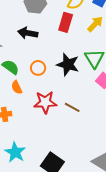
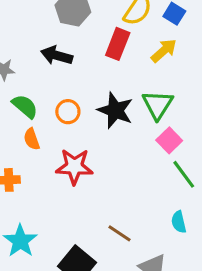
brown line: (72, 107) -> (119, 233), moved

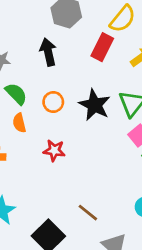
black arrow: (57, 55) -> (48, 52), turned 56
red star: (74, 167) -> (54, 150), size x0.7

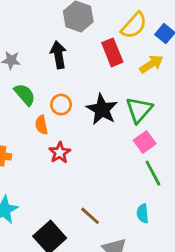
red rectangle: (102, 47) -> (112, 52), turned -52
orange semicircle: (19, 123) -> (41, 125), moved
red star: (54, 150) -> (60, 153), turned 30

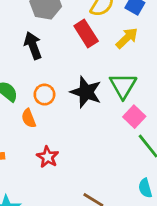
red star: (60, 153) -> (48, 157), moved

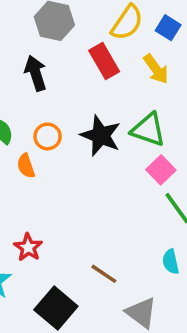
yellow arrow: (127, 38) -> (156, 69), turned 95
green triangle: (123, 86) -> (148, 130), turned -44
red star: (48, 157) -> (28, 247), moved

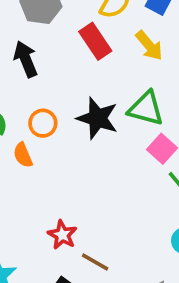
red star: (28, 247) -> (62, 235), moved
brown line: (104, 274) -> (95, 262), moved

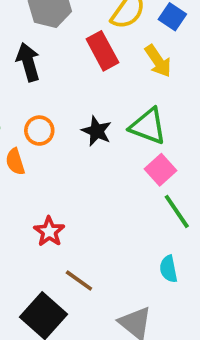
black star: (97, 118) -> (97, 131), size x0.7
red star: (62, 235) -> (49, 232), moved

